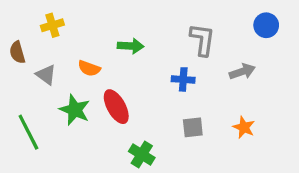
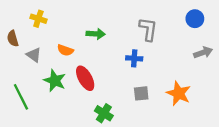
yellow cross: (52, 25) -> (38, 19), turned 35
gray arrow: (242, 72) -> (203, 53), moved
orange star: (244, 127) -> (179, 93), size x1.5

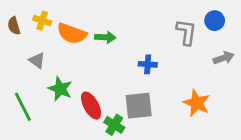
gray L-shape: (148, 29) -> (186, 32), moved
brown semicircle: (13, 39) -> (14, 26), moved
orange semicircle: (65, 50) -> (72, 33), moved, size x1.6
red ellipse: (85, 78) -> (91, 106), moved
gray square: (141, 93) -> (139, 106), moved, size x1.6

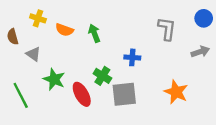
blue circle: (215, 21) -> (204, 18), moved
brown semicircle: (14, 26) -> (13, 37), moved
orange semicircle: (72, 33) -> (64, 30), size x0.7
green arrow: (105, 37) -> (94, 33), turned -114
green cross: (114, 125) -> (102, 76), moved

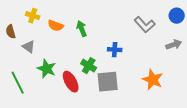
gray L-shape: (167, 29) -> (145, 25), turned 130

